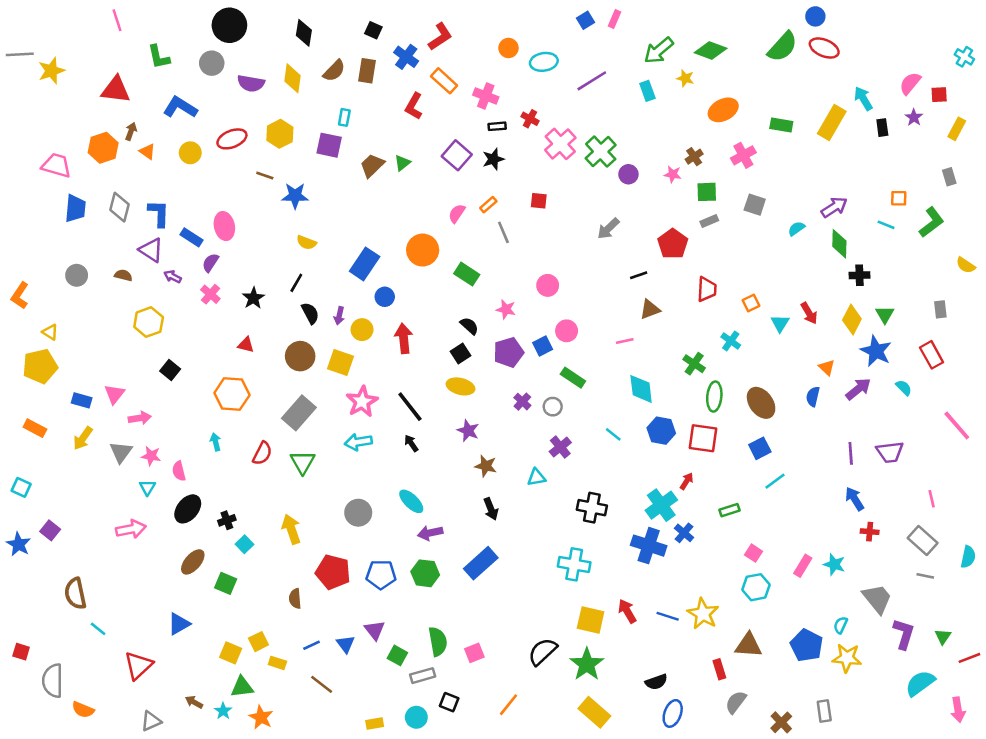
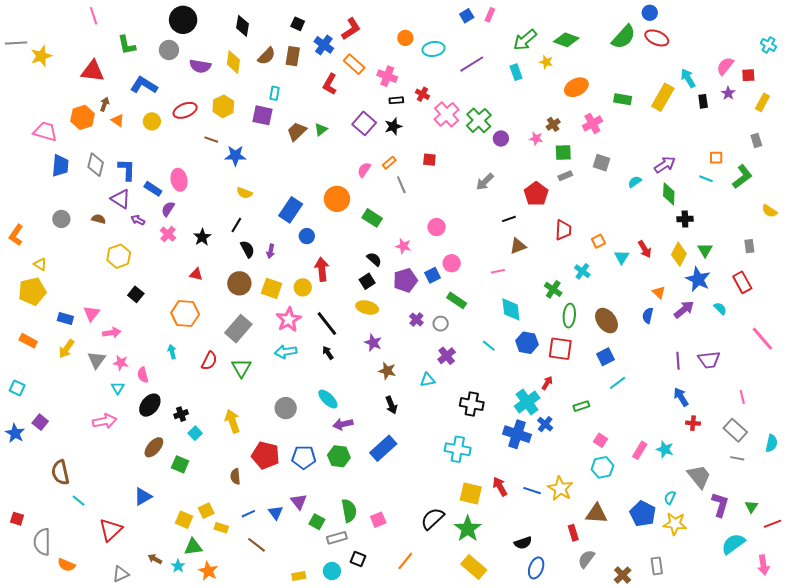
yellow circle: (362, 330) -> (303, 287), moved

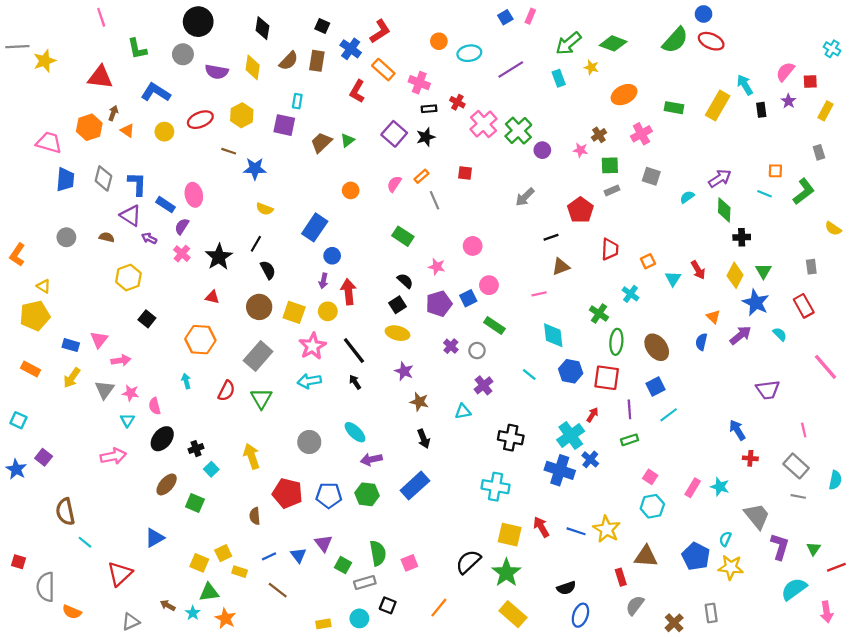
orange circle: (337, 199) -> (351, 190), moved, size x0.6
black star: (202, 237) -> (219, 257), size x1.4
purple arrow: (271, 251) -> (323, 281), moved
purple line: (678, 361) -> (629, 409), moved

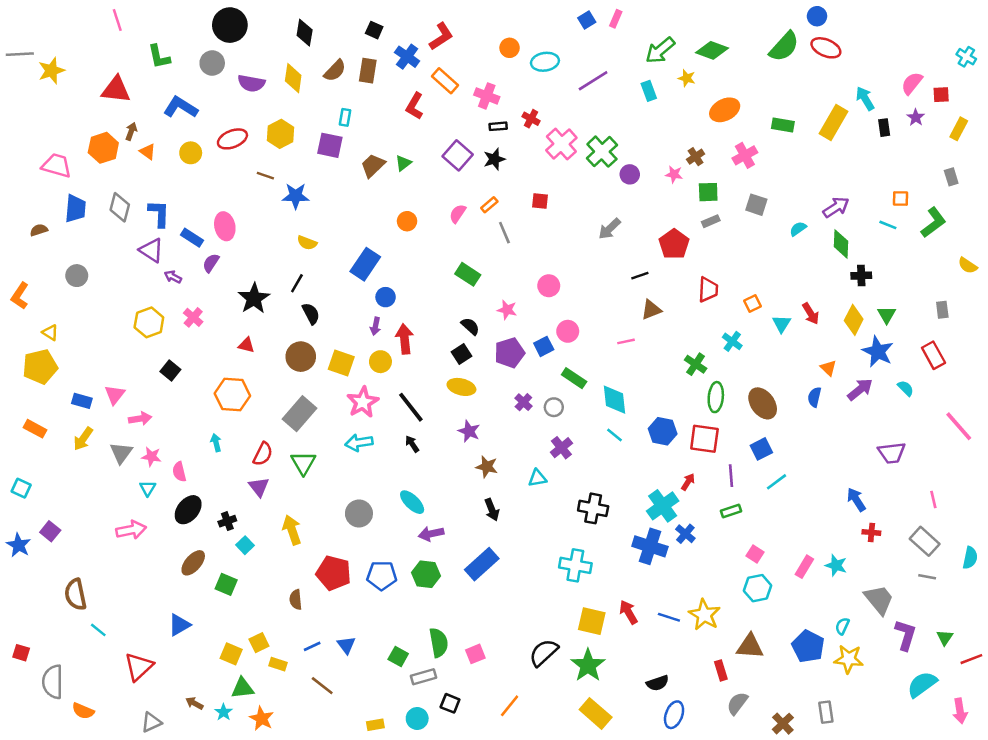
brown semicircle: (107, 237) -> (39, 230), moved, turned -32
pink cross: (182, 254) -> (193, 317), moved
cyan diamond: (553, 335) -> (615, 400), moved
purple triangle: (323, 543) -> (259, 487), moved

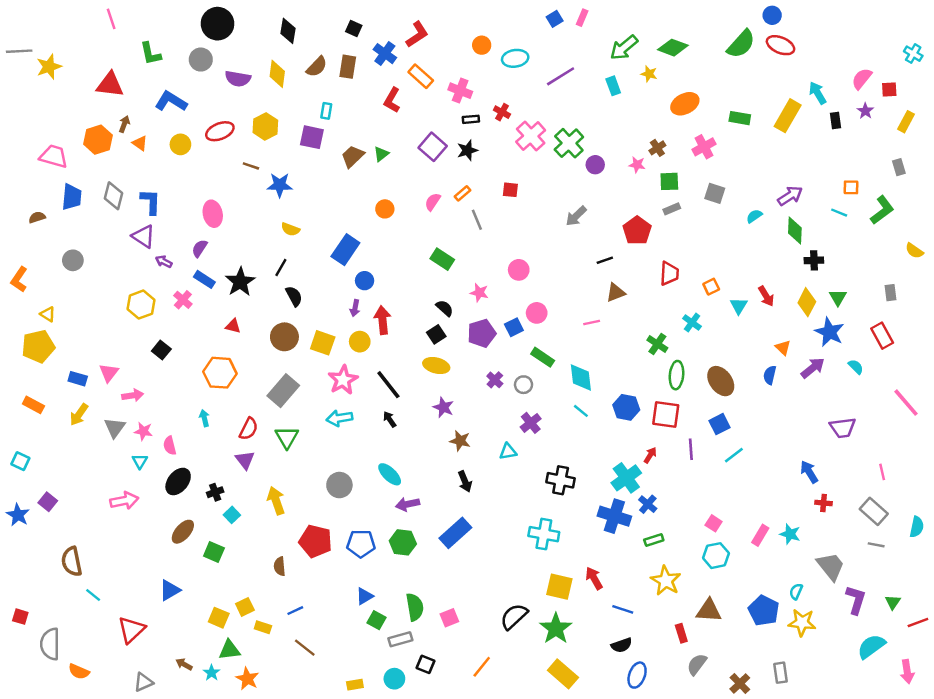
blue rectangle: (192, 238) -> (204, 279), moved
green rectangle: (731, 511) -> (654, 540), moved
blue line: (669, 617) -> (623, 609), moved
blue triangle: (346, 645) -> (365, 596), moved, turned 36

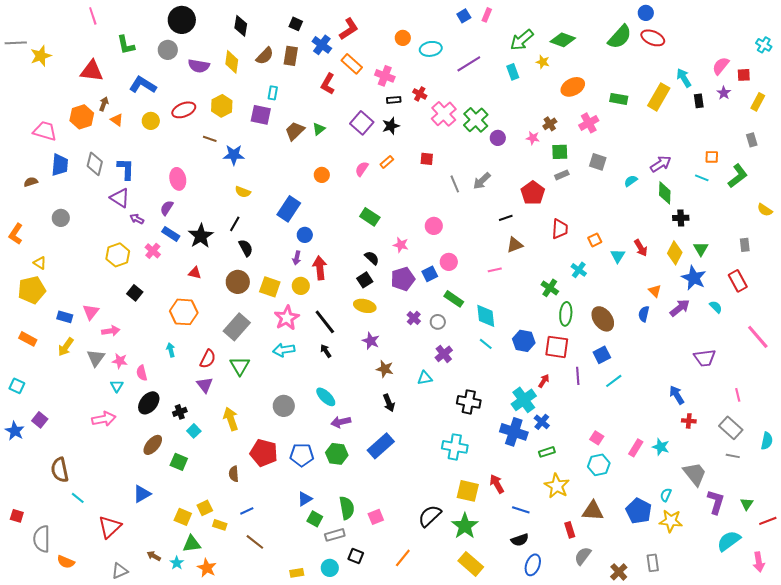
gray line: (477, 220) -> (455, 184), moved

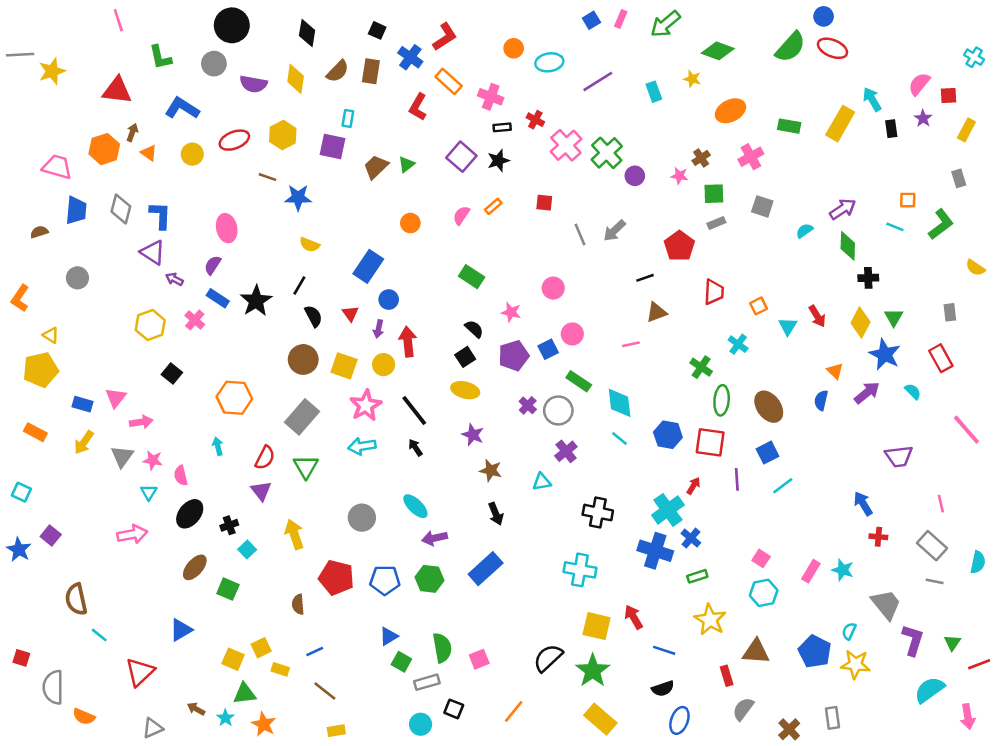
green arrow: (522, 40) -> (665, 24), moved
red triangle: (195, 273) -> (350, 314), moved, turned 40
gray circle: (438, 322) -> (558, 410), size x1.5
yellow rectangle: (297, 573) -> (336, 731), moved

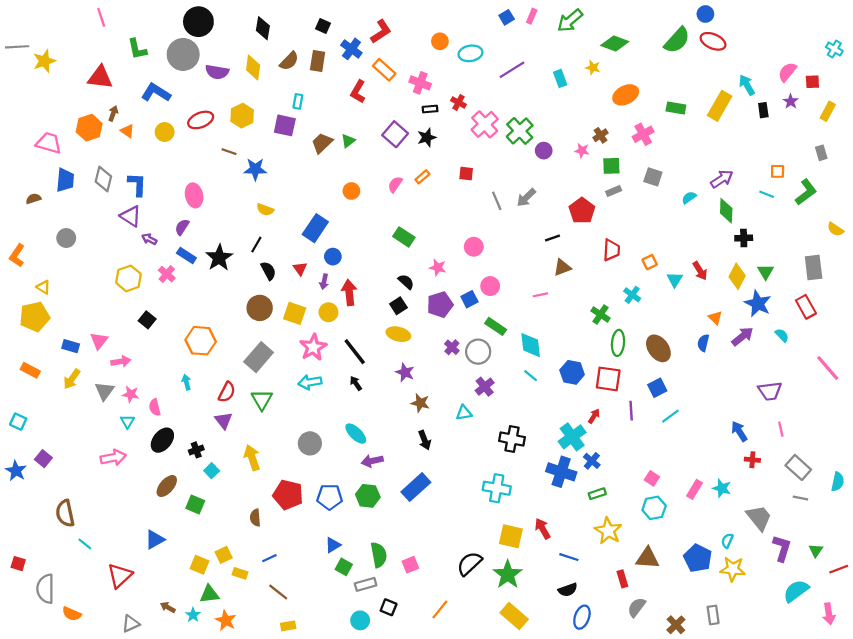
gray circle: (214, 64) -> (183, 54), size x1.5
gray rectangle: (950, 312) -> (814, 267), size x1.6
pink line: (941, 504) -> (781, 429), moved

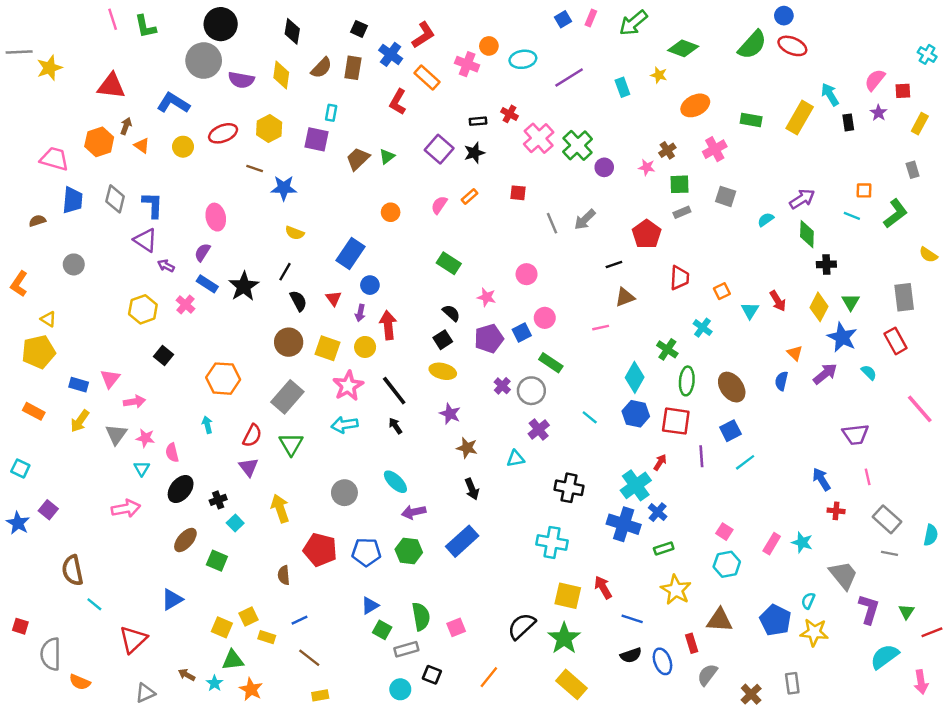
green L-shape: (137, 49) -> (145, 27), moved
pink cross: (420, 83) -> (467, 64), moved
cyan diamond: (531, 345) -> (635, 377), moved, turned 36
blue ellipse: (582, 617) -> (662, 661), moved, turned -40

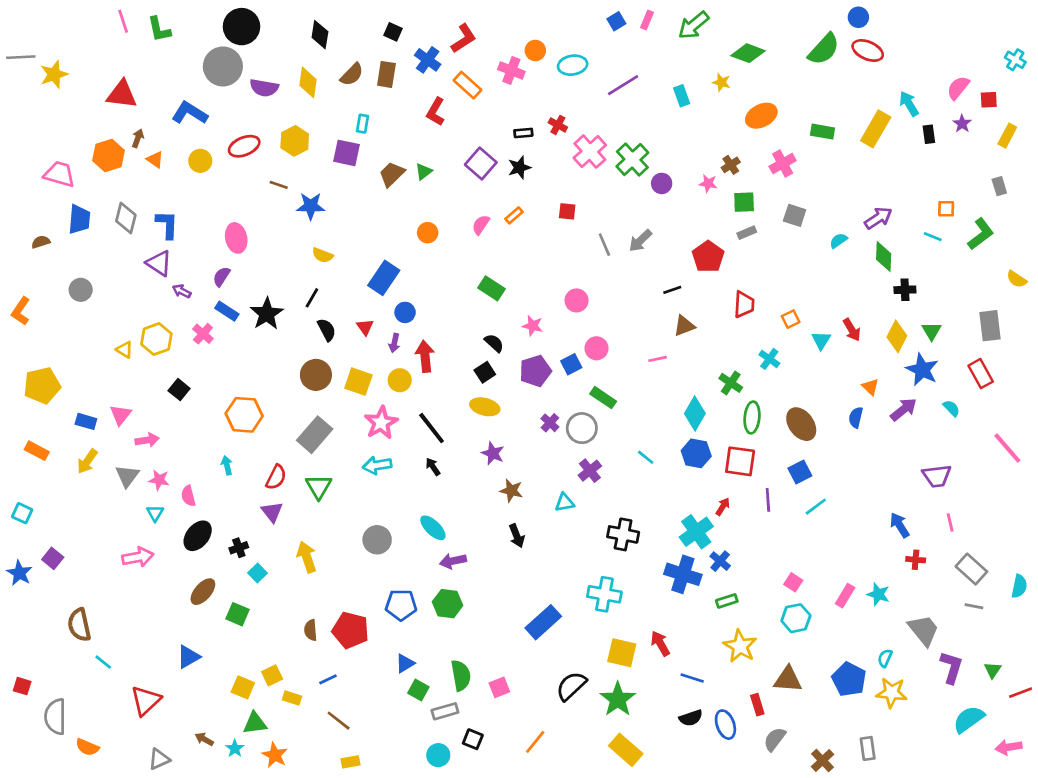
yellow triangle: (48, 319) -> (124, 350), moved
blue rectangle: (462, 541) -> (543, 622), moved
red pentagon: (320, 550) -> (351, 630), moved
pink arrow: (921, 682) -> (1009, 747), turned 90

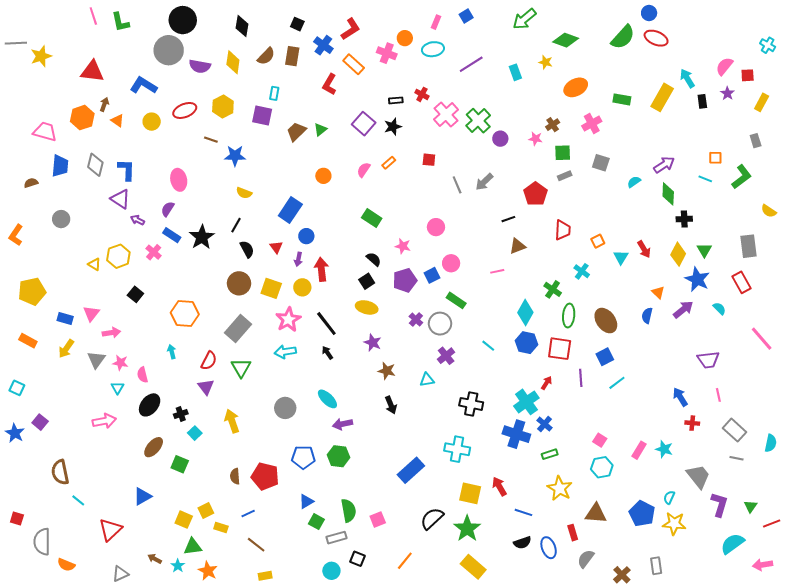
pink rectangle: (647, 20) -> (436, 22), moved

